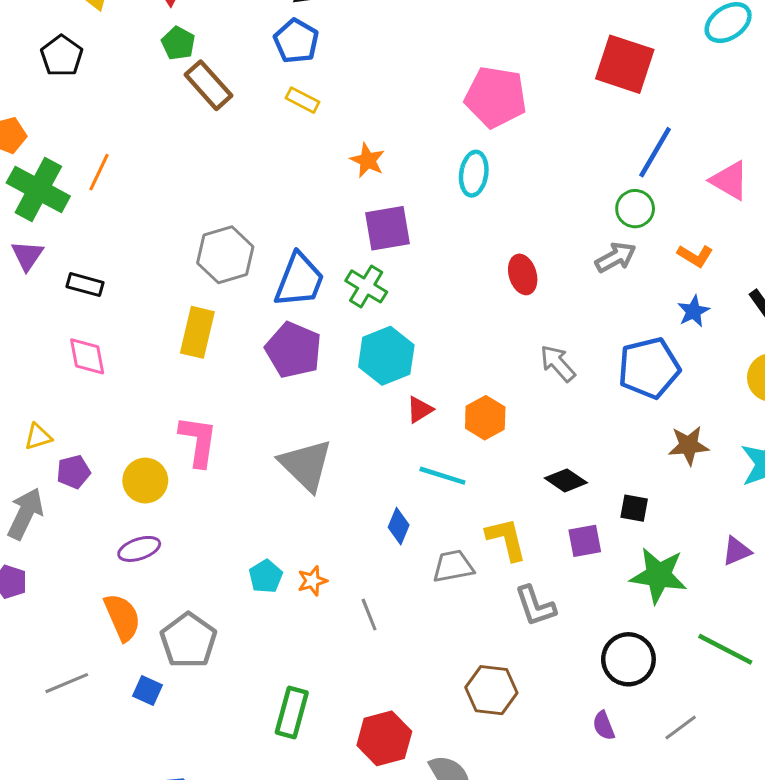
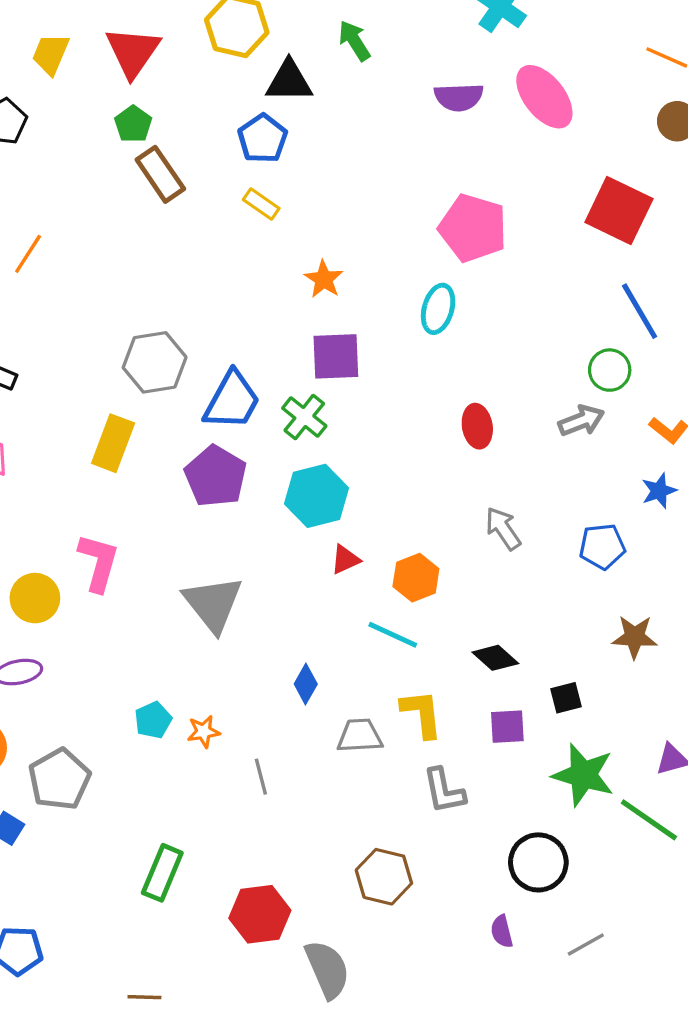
blue line: (655, 152) -> (640, 311), turned -68
blue pentagon: (649, 368) -> (602, 546), size x0.7
cyan line: (442, 476) -> (393, 635), moved
black square: (634, 508) -> (566, 698), turned -32
green line: (725, 649) -> (649, 820), moved

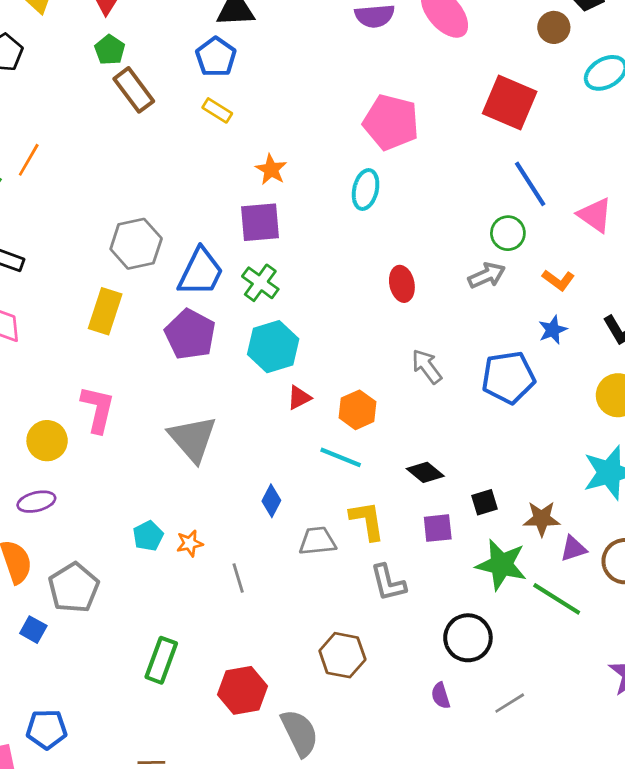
purple square: (336, 356) -> (260, 222), moved
blue pentagon: (602, 546) -> (508, 377), size x1.4
brown star: (635, 637) -> (542, 519), moved

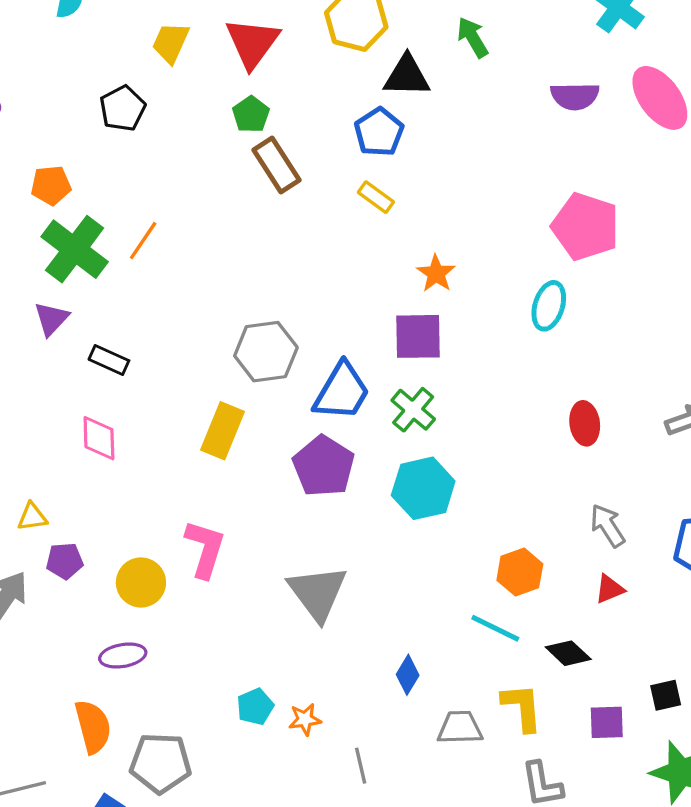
red triangle: (299, 398) -> (610, 589), moved
black diamond: (425, 472) -> (568, 653), moved
gray pentagon: (74, 588) -> (161, 763), turned 30

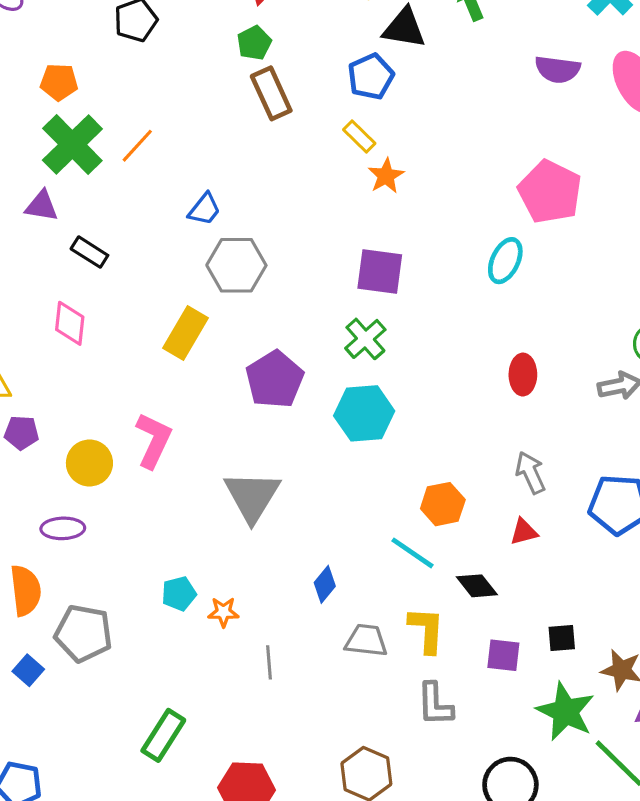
orange star: (436, 273) -> (386, 176), moved
purple triangle: (51, 319) -> (42, 206), turned 48
blue trapezoid: (342, 392) -> (204, 209), moved, size x0.6

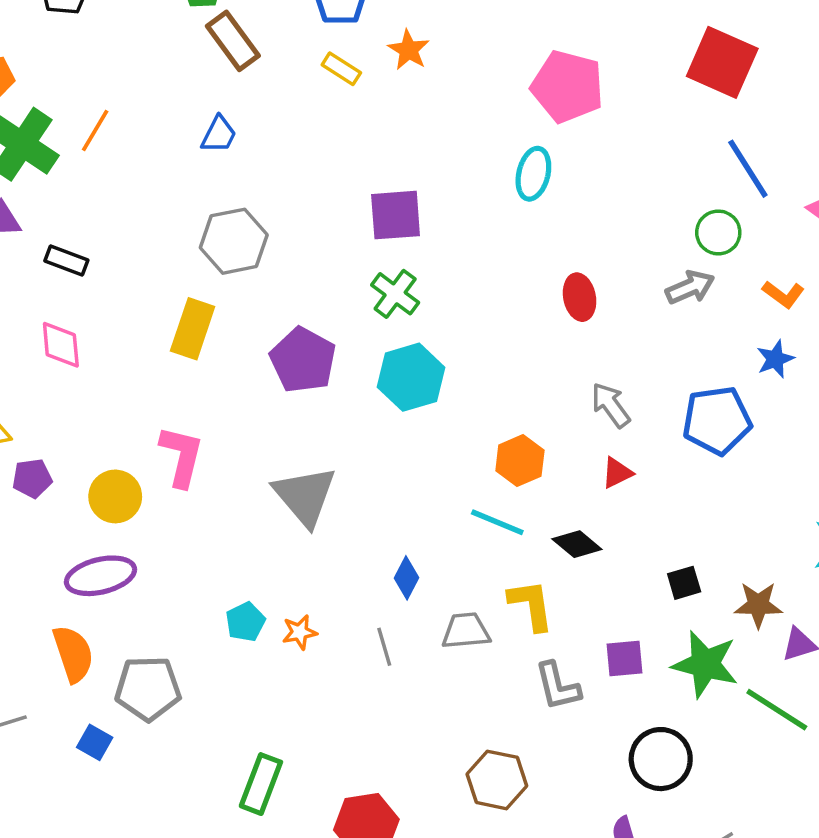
orange star: (386, 176) -> (409, 50), moved
blue trapezoid: (204, 209) -> (219, 134), moved
purple ellipse: (63, 528) -> (100, 576), size x1.4
purple square: (503, 655) -> (624, 659), moved
gray line: (269, 662) -> (384, 647), moved

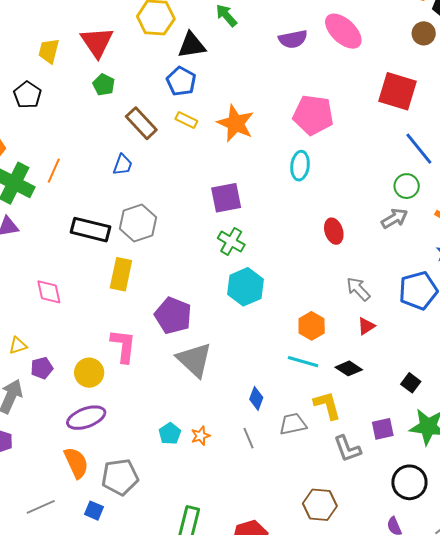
brown rectangle: (233, 41) -> (141, 123), moved
orange star: (409, 50) -> (236, 123), moved, size x1.6
black rectangle: (66, 260) -> (91, 230), moved, size x1.6
purple pentagon: (303, 360) -> (173, 316), moved
black square: (684, 583) -> (411, 383), turned -30

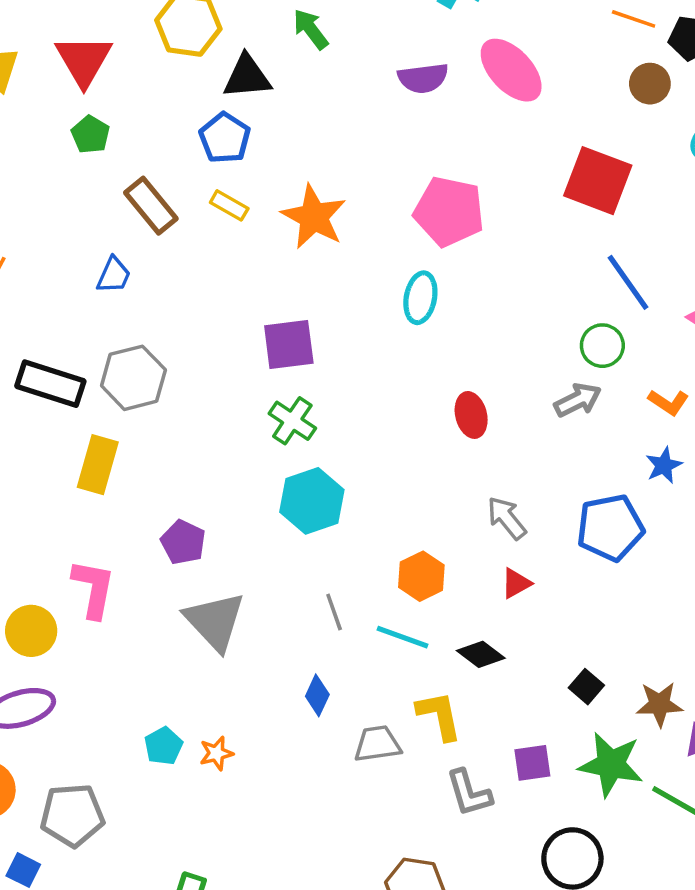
purple pentagon: (173, 316) -> (183, 542), size x0.7
gray line: (248, 438) -> (334, 612), moved

